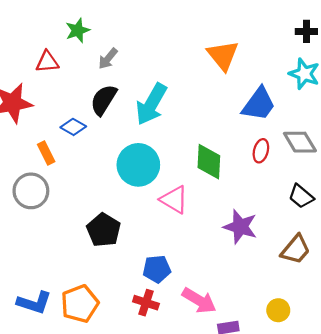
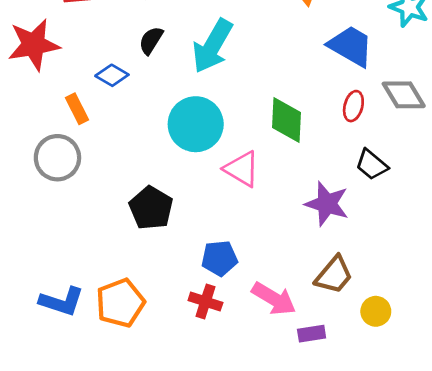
black semicircle: (104, 100) -> (151, 40), size x0.7
blue trapezoid: (259, 104) -> (351, 46), turned -96
black trapezoid: (301, 196) -> (372, 165), moved
brown trapezoid: (296, 249) -> (334, 275), moved

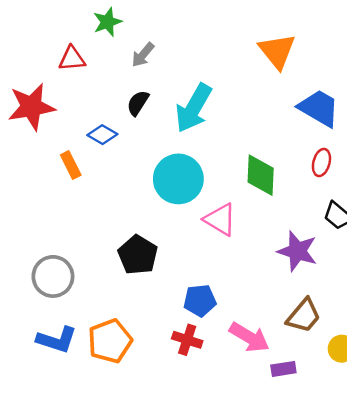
gray circle: (57, 158) -> (53, 276), moved

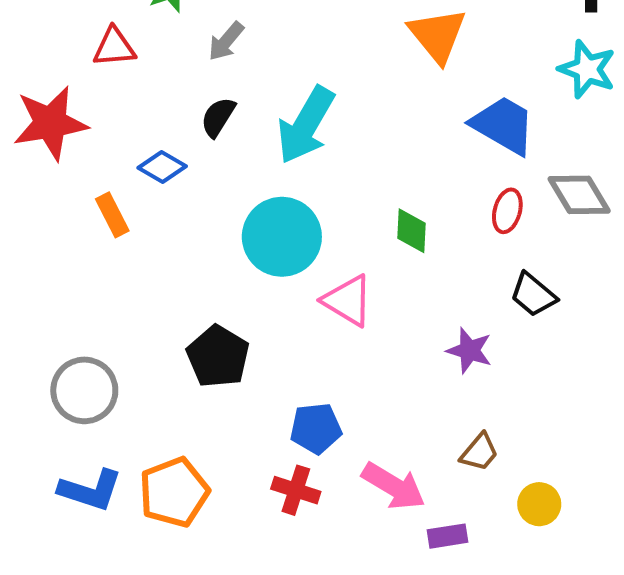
green diamond: (261, 175) -> (412, 231), size x0.7
purple star: (297, 251) -> (469, 351), size x0.7
brown trapezoid: (304, 316) -> (479, 452), size x0.7

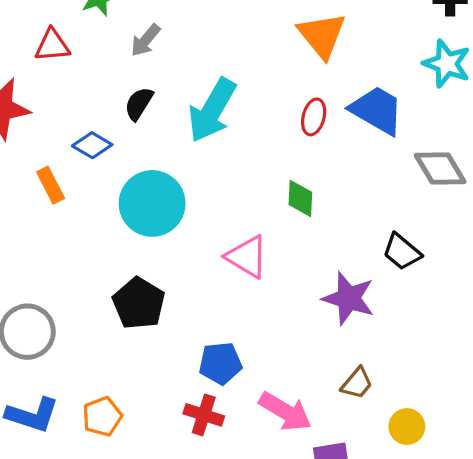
red ellipse: (507, 211) -> (314, 117), moved
cyan circle: (282, 237) -> (152, 203), moved
purple star: (469, 351) -> (349, 298), size x1.4
orange pentagon: (174, 492) -> (102, 417), size x0.7

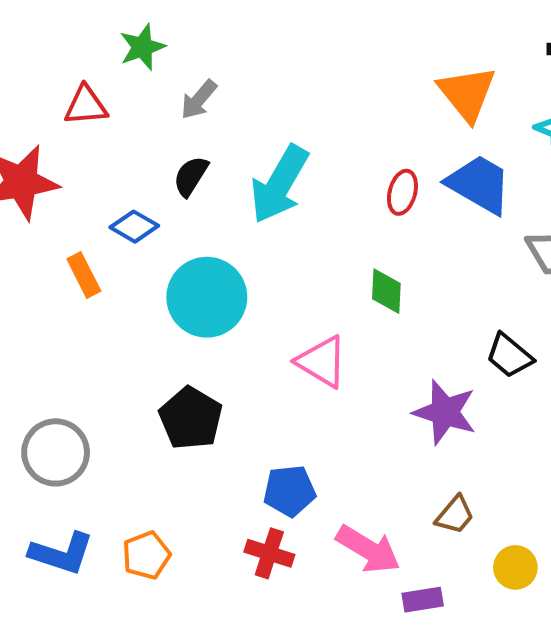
orange triangle: (322, 35) -> (467, 93), moved

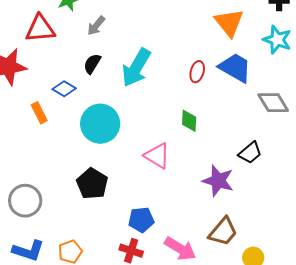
red triangle: (86, 106) -> (40, 29), size x1.4
black trapezoid: (509, 356) -> (250, 153), turned -80
brown trapezoid: (455, 515) -> (223, 232), size x1.5

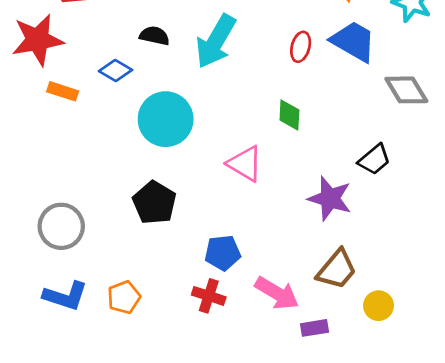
black semicircle: (92, 64) -> (154, 36), turned 70
orange rectangle: (39, 113) -> (63, 91), moved, turned -45

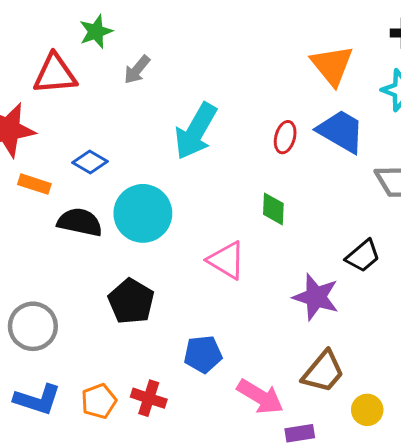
black semicircle: (154, 36) -> (80, 222), moved, size x1.4
red cross: (209, 296) -> (149, 398), moved

